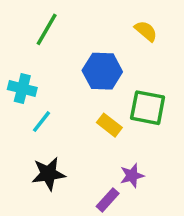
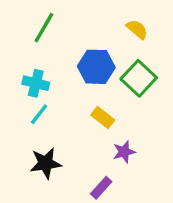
cyan cross: (22, 89) -> (36, 83), moved
green square: (148, 108) -> (139, 78), moved, turned 32
purple star: (132, 176) -> (124, 152), moved

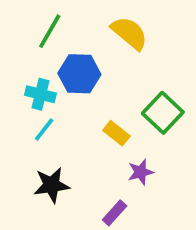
yellow semicircle: (137, 29) -> (129, 33), moved, size x1.5
blue hexagon: (96, 67) -> (79, 74), moved
green square: (139, 78) -> (163, 113), moved

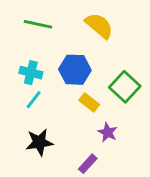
green line: (50, 31) -> (38, 24), turned 72
blue hexagon: (79, 74) -> (75, 70), moved
purple star: (141, 172) -> (108, 132), turned -30

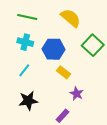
cyan cross: (31, 73) -> (25, 42), moved
green square: (125, 87) -> (93, 45), moved

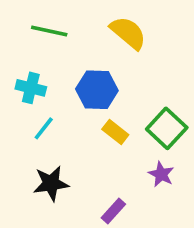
cyan cross: (25, 42) -> (31, 88), moved
green square: (93, 45) -> (167, 128), moved
purple star: (77, 94) -> (161, 174), moved

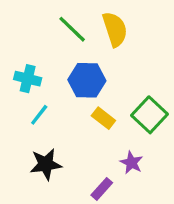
green line: (49, 31) -> (72, 29), moved, turned 32
yellow semicircle: (128, 33) -> (115, 29), turned 32
purple star: (161, 174) -> (131, 163), moved

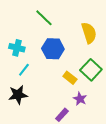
yellow semicircle: (115, 29) -> (89, 33), moved
yellow rectangle: (103, 118) -> (70, 78), moved
black star: (46, 164) -> (18, 95), moved

